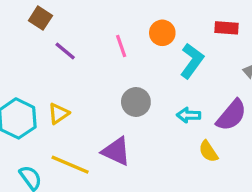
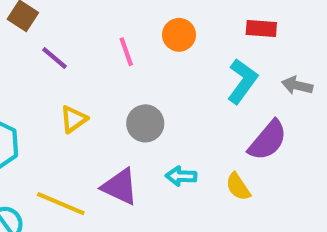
cyan L-shape: (192, 61) -> (242, 81), moved
yellow triangle: (59, 114) -> (74, 119), moved
cyan arrow: (189, 115) -> (181, 176), moved

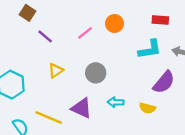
pink line: (126, 52) -> (85, 33), turned 70
cyan L-shape: (242, 81) -> (150, 49), turned 45
yellow semicircle: (238, 187) -> (147, 108), turned -42

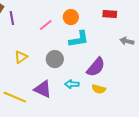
purple line: (45, 36) -> (12, 18), moved, turned 40
cyan L-shape: (150, 49) -> (79, 39), moved
purple semicircle: (164, 82) -> (96, 67), moved

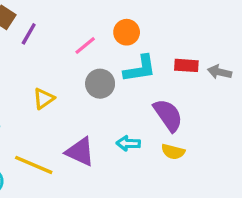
red rectangle: (110, 14) -> (186, 65), moved
purple line: (12, 18) -> (29, 34), turned 40
gray circle: (55, 59) -> (100, 84), moved
purple semicircle: (96, 67) -> (168, 115), turned -75

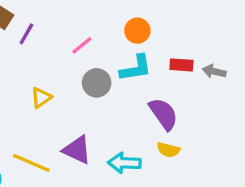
orange circle: (127, 32) -> (137, 31), moved
cyan arrow: (128, 143) -> (124, 163), moved, size x1.4

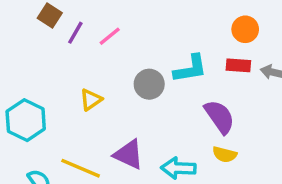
orange circle: (137, 31) -> (245, 29), moved
pink line: (82, 45) -> (110, 36), moved

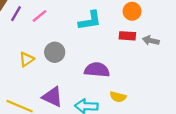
cyan L-shape: (190, 69) -> (90, 21), moved
gray circle: (149, 84) -> (55, 52), moved
purple semicircle: (219, 117) -> (97, 70), moved, turned -50

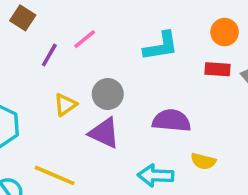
purple line: (16, 14) -> (49, 55), moved
purple triangle: (52, 97) -> (104, 133), moved

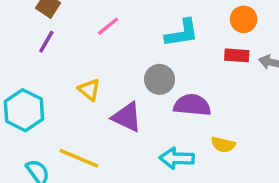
purple line: (49, 55) -> (46, 42), moved
gray circle: (108, 94) -> (160, 79), moved
yellow triangle: (65, 105) -> (89, 90), turned -45

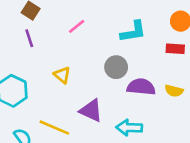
purple line: (46, 42) -> (29, 38), turned -48
purple triangle: (127, 117) -> (91, 111), moved
yellow semicircle: (223, 145) -> (174, 91), moved

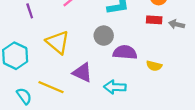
yellow triangle: (62, 75) -> (58, 42), size x1.6
yellow semicircle: (174, 91) -> (154, 66), moved

